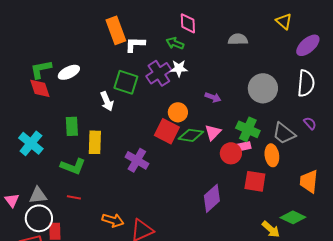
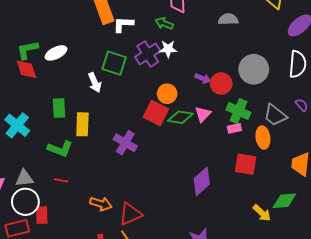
red circle: (231, 153) -> (221, 84), moved
green diamond: (293, 217) -> (284, 201), turned -30

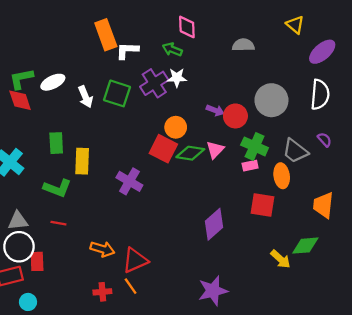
white arrow: (95, 82) -> (85, 97), moved

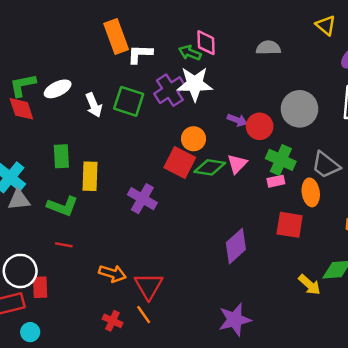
pink diamond: (187, 27) -> (206, 43), moved
white star: (177, 78) -> (195, 84), size x1.6
gray triangle: (18, 221) -> (19, 200), moved
red triangle: (135, 260) -> (149, 286), turned -36
red cross: (102, 292) -> (112, 321), turned 30

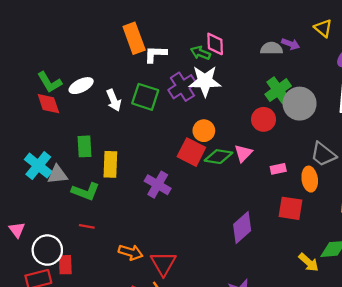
green L-shape: (23, 85) -> (50, 82), turned -110
purple arrow: (237, 120) -> (291, 44), moved
green cross: (281, 160) -> (278, 90), moved, turned 30
gray triangle: (19, 200) -> (57, 175), moved

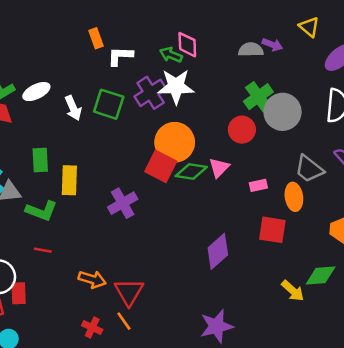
orange rectangle: (134, 38) -> (96, 38), size x0.6
orange circle: (204, 131) -> (175, 142), size x1.6
purple cross: (158, 185) -> (123, 203), turned 30

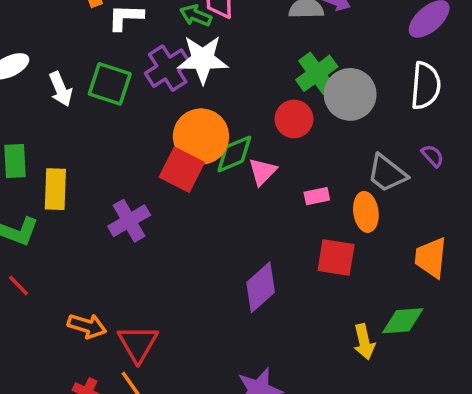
green diamond: (191, 171) -> (234, 154), moved, turned -32
red line: (43, 250) -> (19, 286), turned 36
yellow arrow: (293, 291) -> (364, 342), turned 35

